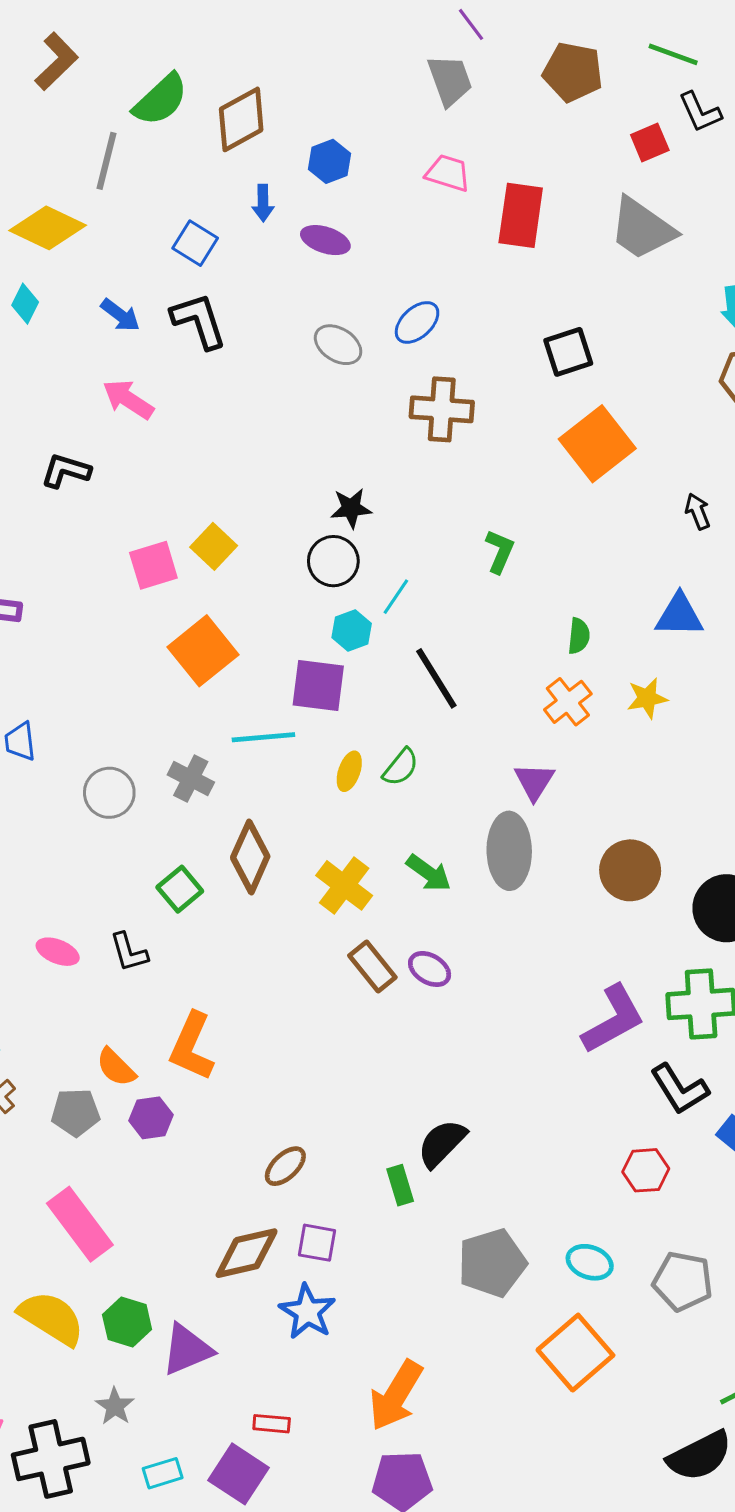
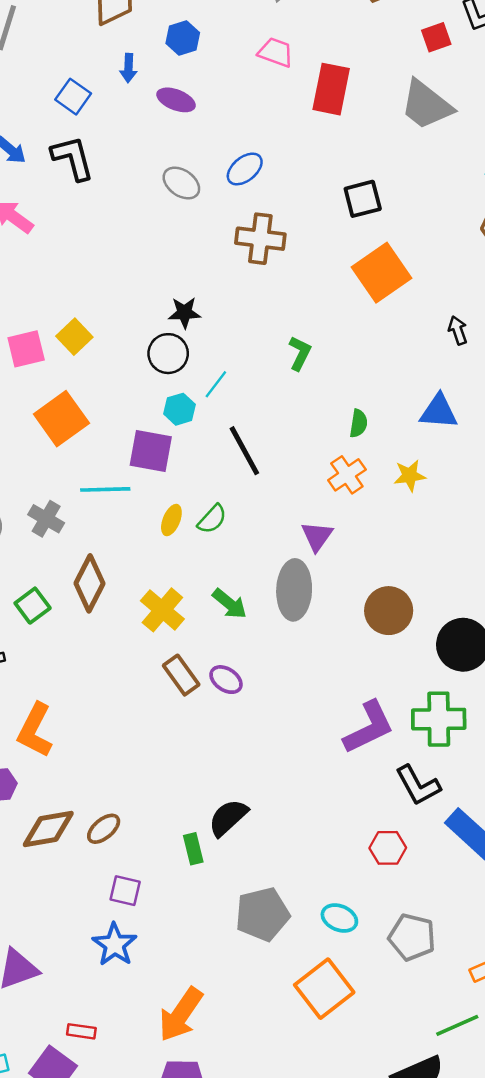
brown diamond: (247, 1253) -> (48, 829), moved

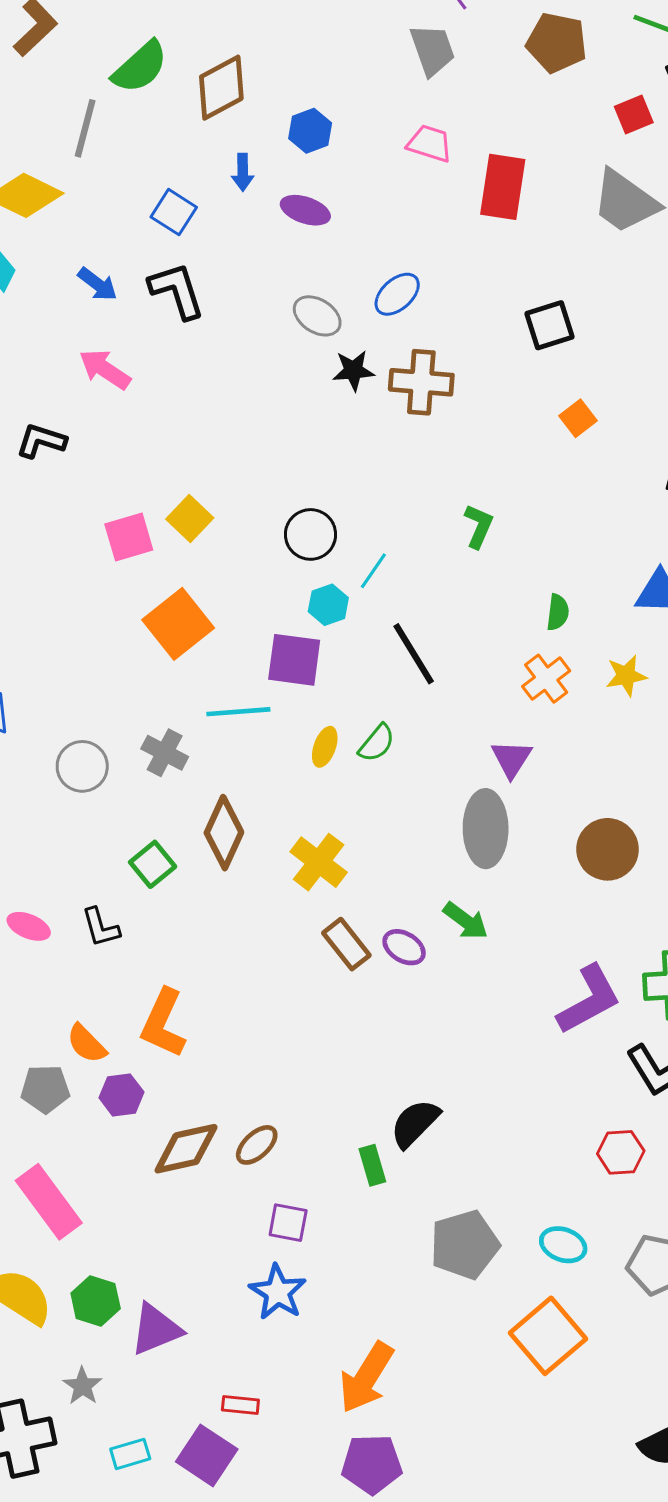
orange square: (381, 273) -> (578, 418), size x0.5
black star: (184, 313) -> (353, 370), moved
green arrow: (230, 604) -> (466, 921), moved

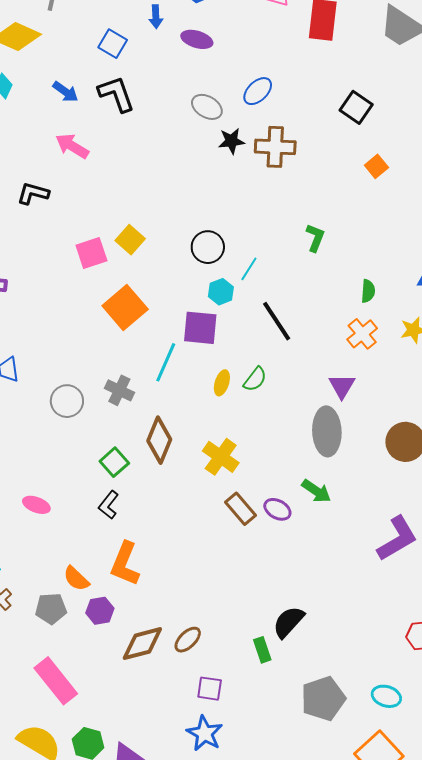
black square: (550, 325) -> (356, 107), turned -36
cyan line: (238, 712) -> (166, 362), turned -60
black L-shape: (101, 927) -> (108, 505), moved, turned 56

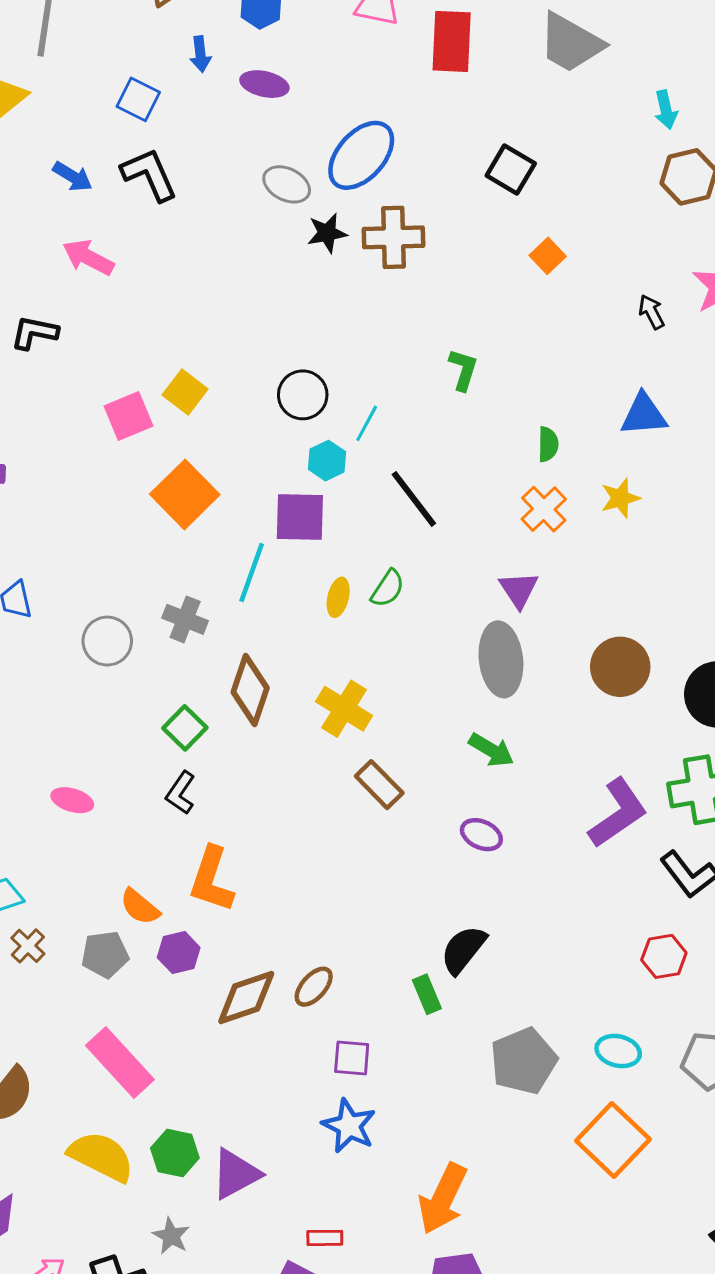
blue ellipse: (258, 91) -> (361, 155), size x1.6
purple ellipse: (277, 509) -> (481, 835), moved

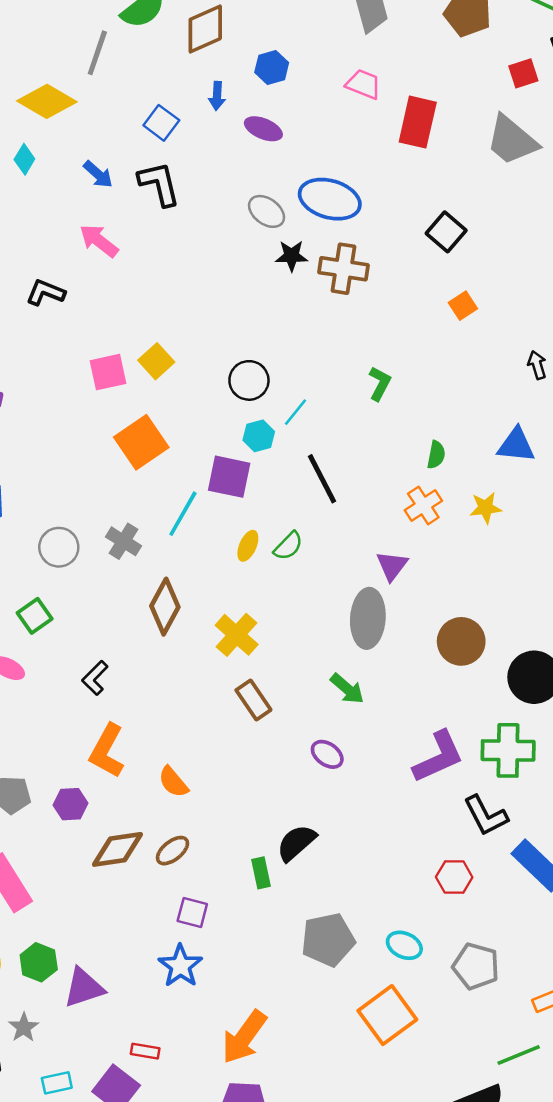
blue ellipse: (361, 155) -> (330, 199), turned 54
green square: (185, 728) -> (35, 616), moved
orange semicircle: (140, 907) -> (173, 782), moved

